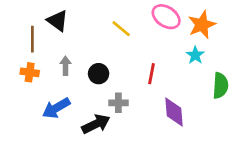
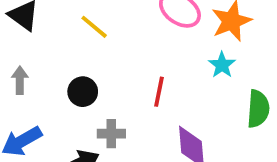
yellow line: (121, 29) -> (94, 27), moved
gray arrow: (65, 66) -> (20, 80), moved

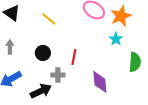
red line: (159, 92) -> (74, 57), moved

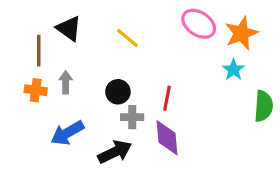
gray cross: (58, 75) -> (132, 117), moved
purple diamond: (100, 82) -> (167, 138), moved

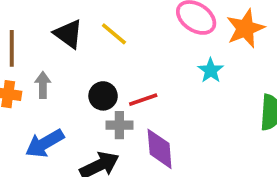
black triangle: (69, 28) -> (68, 34), moved
cyan star: (233, 70) -> (211, 70), moved
red line: (167, 98) -> (143, 100), moved, turned 60

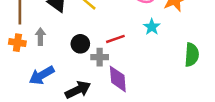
red line: (143, 100) -> (115, 39), moved
gray cross: (119, 125) -> (100, 57), moved

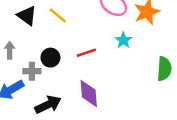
gray cross: (100, 57) -> (32, 71), moved

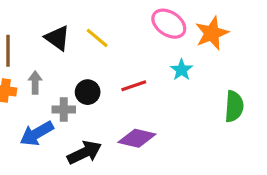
purple diamond: (89, 93) -> (137, 138), turned -72

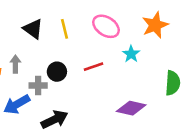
pink ellipse: (169, 24) -> (106, 26), moved
yellow line: (97, 38) -> (64, 29), turned 36
purple diamond: (137, 138) -> (131, 108), moved

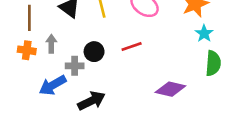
cyan star: (131, 54) -> (204, 33), moved

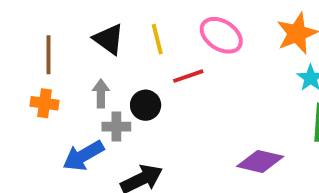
gray arrow: (51, 44) -> (101, 94), moved
red line: (132, 46) -> (188, 76), moved

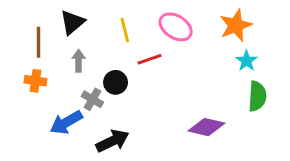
black triangle: (109, 39) -> (72, 22), moved, turned 44
gray arrow: (101, 94) -> (79, 61), moved
gray cross: (116, 127) -> (92, 99), turned 30

